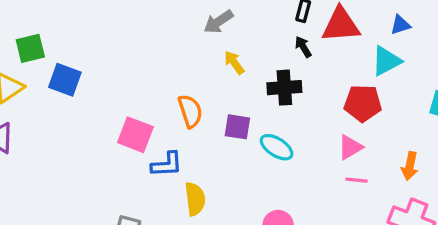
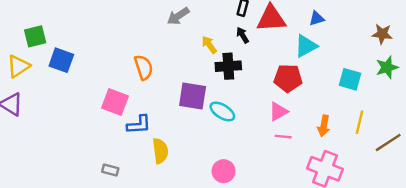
yellow arrow: (234, 62) -> (209, 45), moved
orange semicircle: (190, 111) -> (144, 67), moved
purple square: (237, 127) -> (193, 96), size x1.4

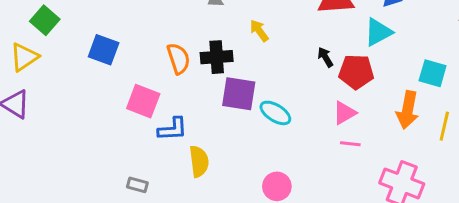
black arrow: (243, 35) -> (325, 57), moved
green square: (35, 36) -> (45, 20), turned -35
blue square: (61, 60) -> (104, 50), moved
black cross: (228, 66) -> (217, 57), moved
orange arrow: (324, 126) -> (408, 110), moved, size x1.4

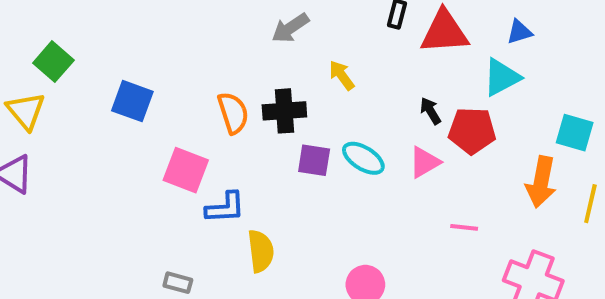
yellow triangle: (24, 57) -> (26, 111), turned -36
purple square: (239, 94) -> (314, 160), size x0.7
cyan ellipse: (275, 113) -> (363, 158), moved
pink triangle: (344, 113) -> (425, 162), moved

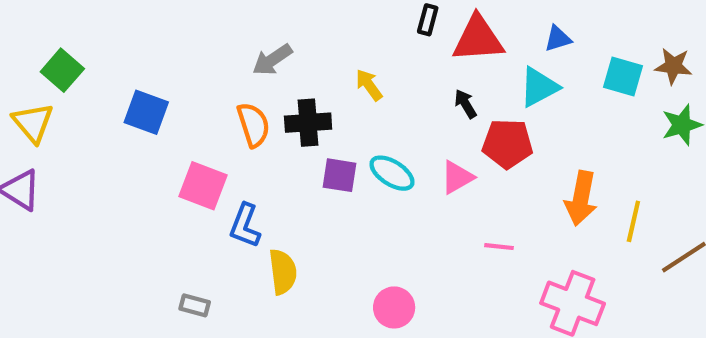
gray arrow: (290, 28) -> (272, 60), moved
black arrow: (431, 111) -> (465, 104), moved
cyan square: (575, 133) -> (623, 77), moved
blue L-shape: (225, 208) -> (245, 226), turned 114

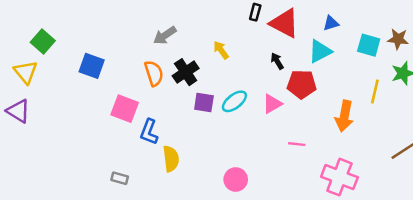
red triangle: (478, 39) -> (284, 23), turned 32
black cross: (308, 123) -> (186, 72), turned -30
cyan ellipse: (392, 173) -> (234, 101), turned -70
yellow line: (633, 221) -> (375, 92), moved

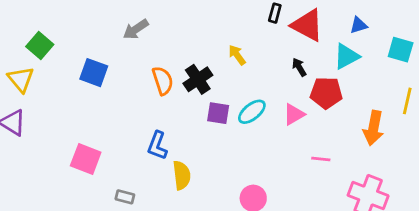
gray arrow: (165, 35) -> (136, 29), moved
pink square: (125, 109) -> (86, 159), moved

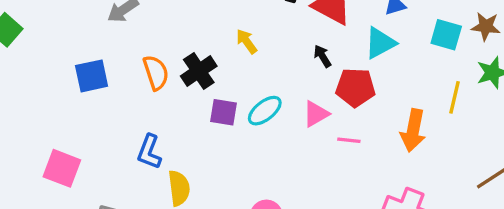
blue square: (94, 73) -> (92, 76), moved, turned -32
pink line: (321, 159) -> (349, 140), moved

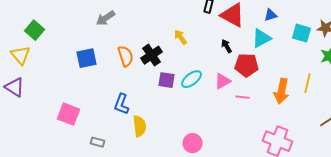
yellow line: (454, 97) -> (308, 83), moved

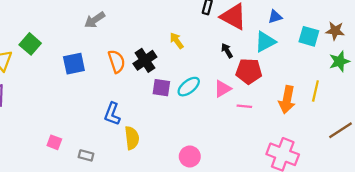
green square: (34, 30) -> (30, 44), moved
pink square: (68, 114) -> (54, 142), moved, size x0.6

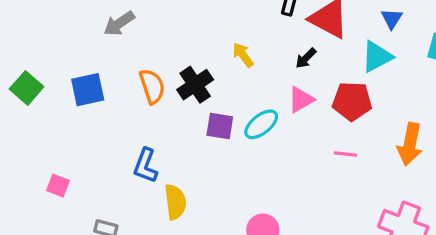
blue triangle: (275, 17) -> (392, 19), turned -40
green square: (30, 44) -> (27, 88), moved
black arrow: (227, 50) -> (306, 58), moved, turned -104
pink triangle: (223, 89) -> (301, 100), moved
pink square: (54, 142) -> (58, 185), moved

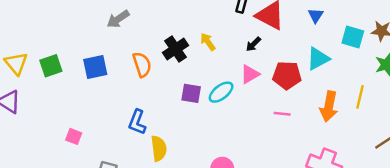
cyan triangle: (377, 57) -> (318, 59), moved
black cross: (195, 85) -> (175, 49), moved
green square: (27, 88) -> (51, 66), turned 30

